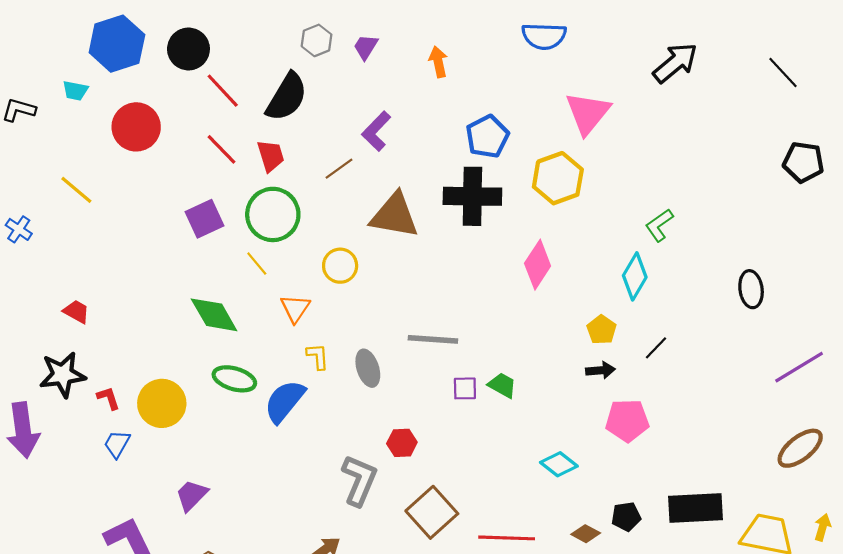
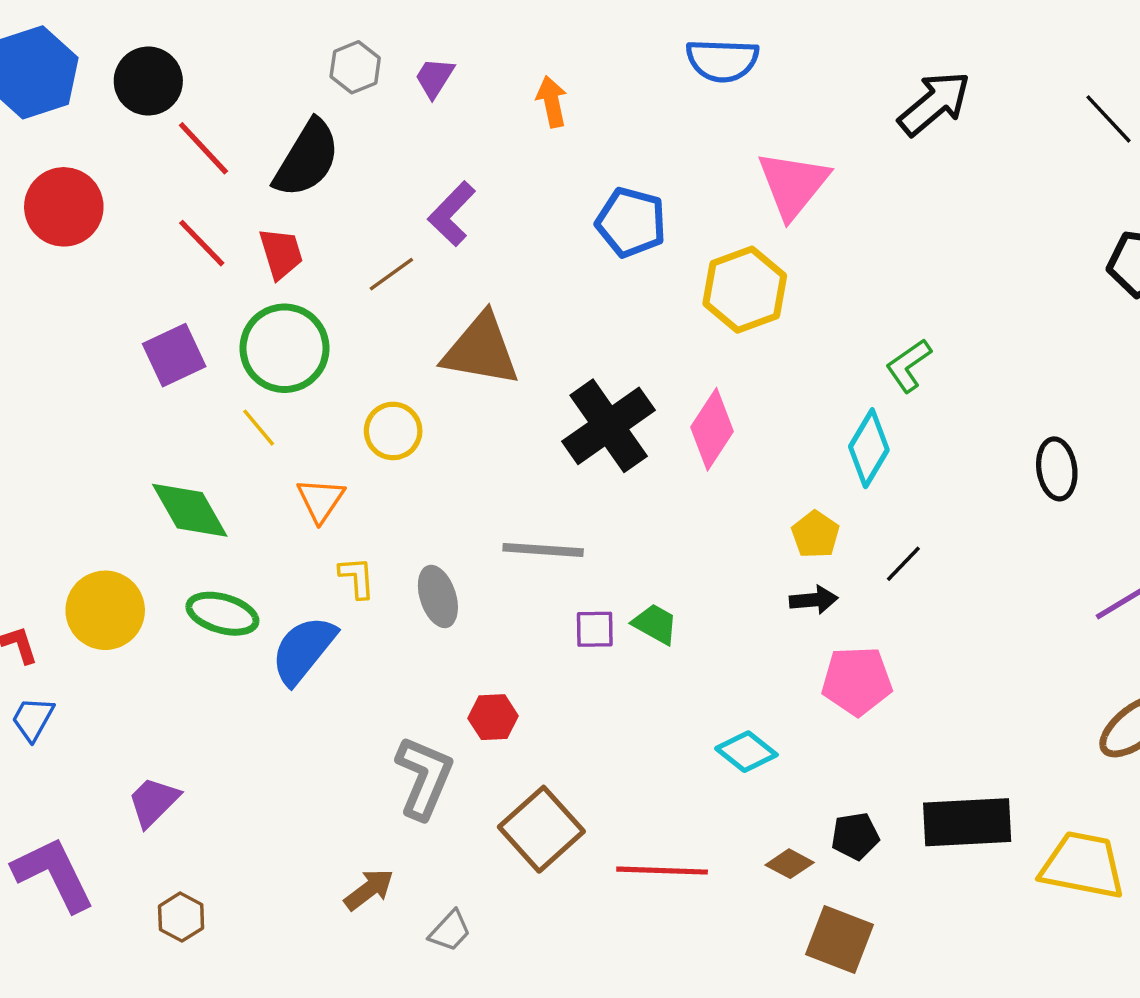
blue pentagon: (487, 137) -> (631, 222), turned -30
black cross: (472, 196) -> (609, 426), moved, turned -36
yellow circle: (162, 403) -> (105, 610), moved

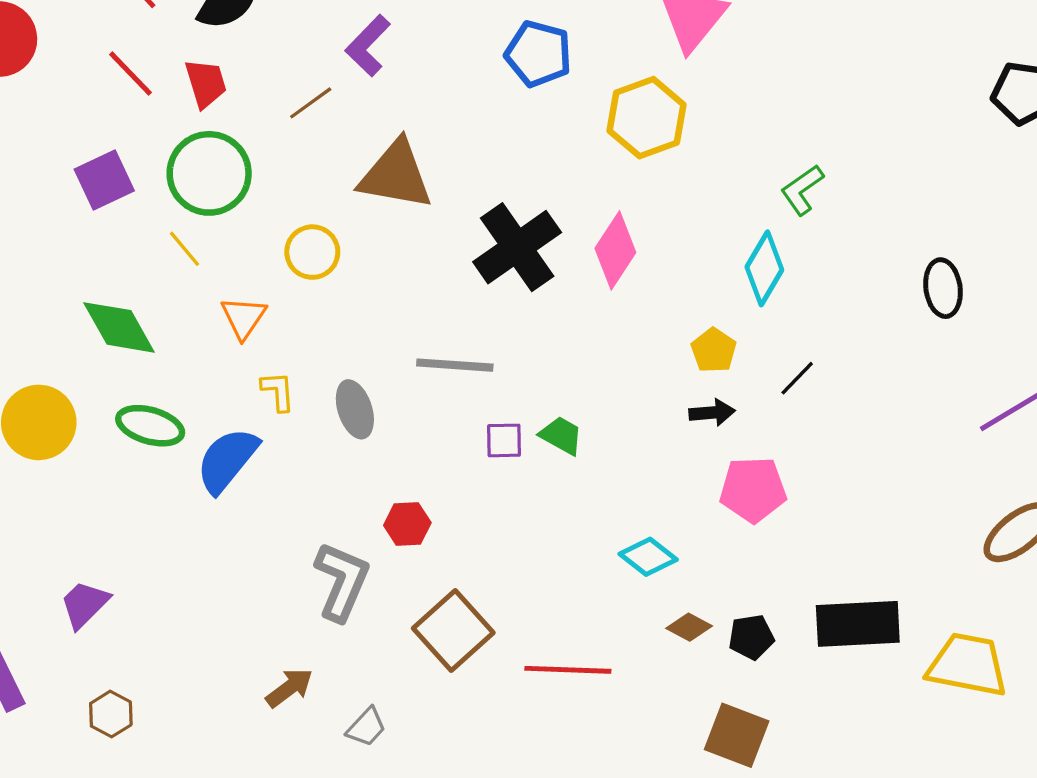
brown diamond: (790, 864) -> (689, 627), moved

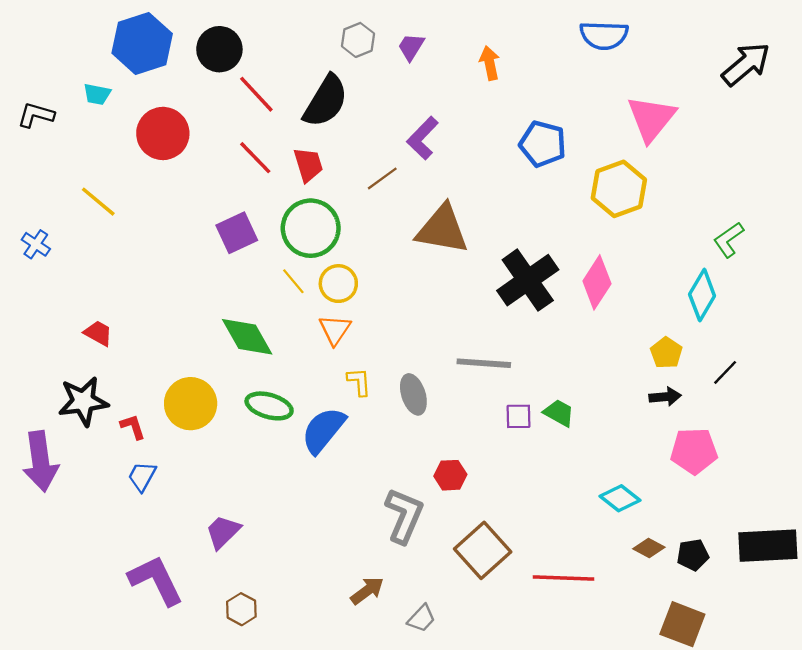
yellow circle: (312, 252) -> (338, 284), moved

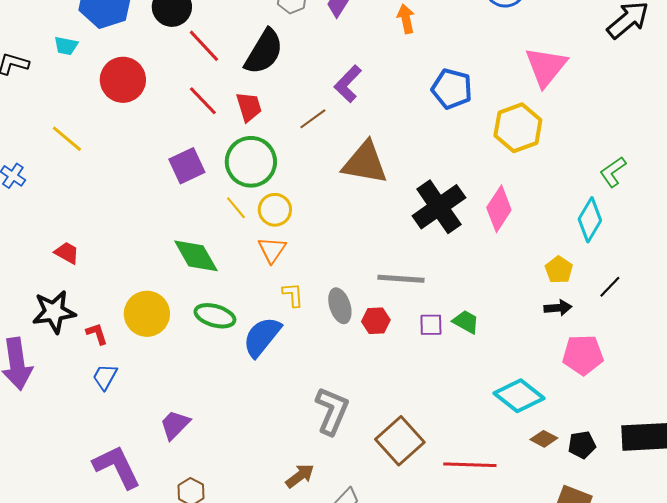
red hexagon: (450, 475) -> (376, 321), moved
cyan diamond: (620, 498) -> (519, 396), size x1.4

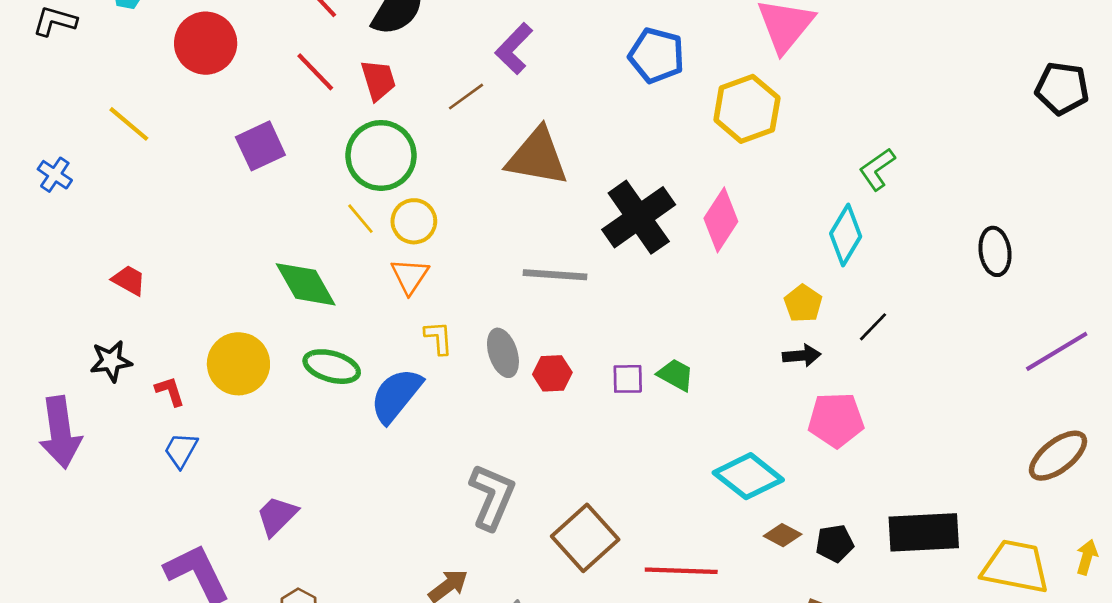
purple square: (187, 166) -> (260, 146), moved
gray line: (401, 279) -> (555, 275), moved
black star: (54, 312) -> (111, 361), size x0.7

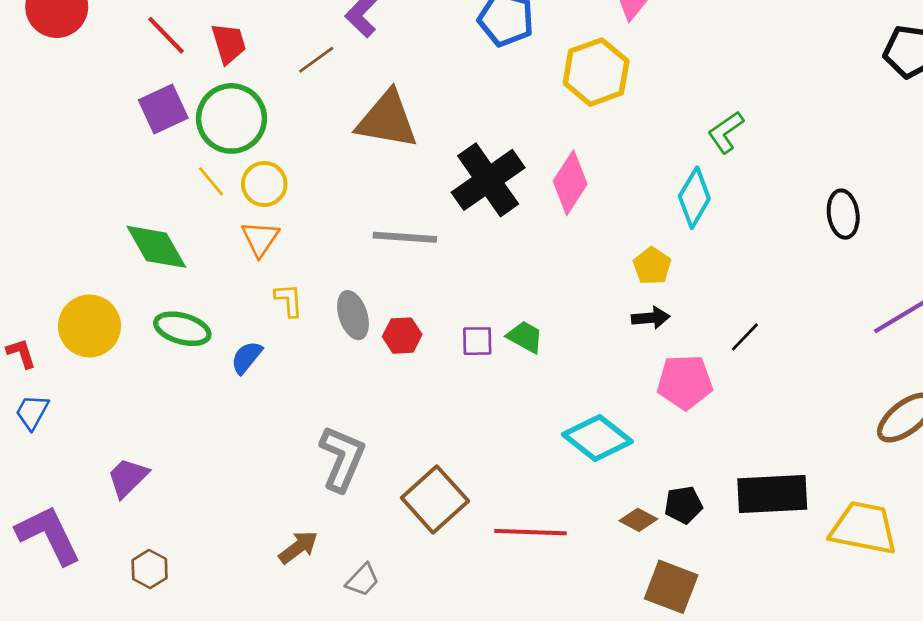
purple square: (260, 146) -> (163, 109), moved
black line: (873, 327) -> (745, 337), moved
blue semicircle: (396, 395) -> (247, 357), size x0.6
brown diamond: (783, 535) -> (638, 520), moved

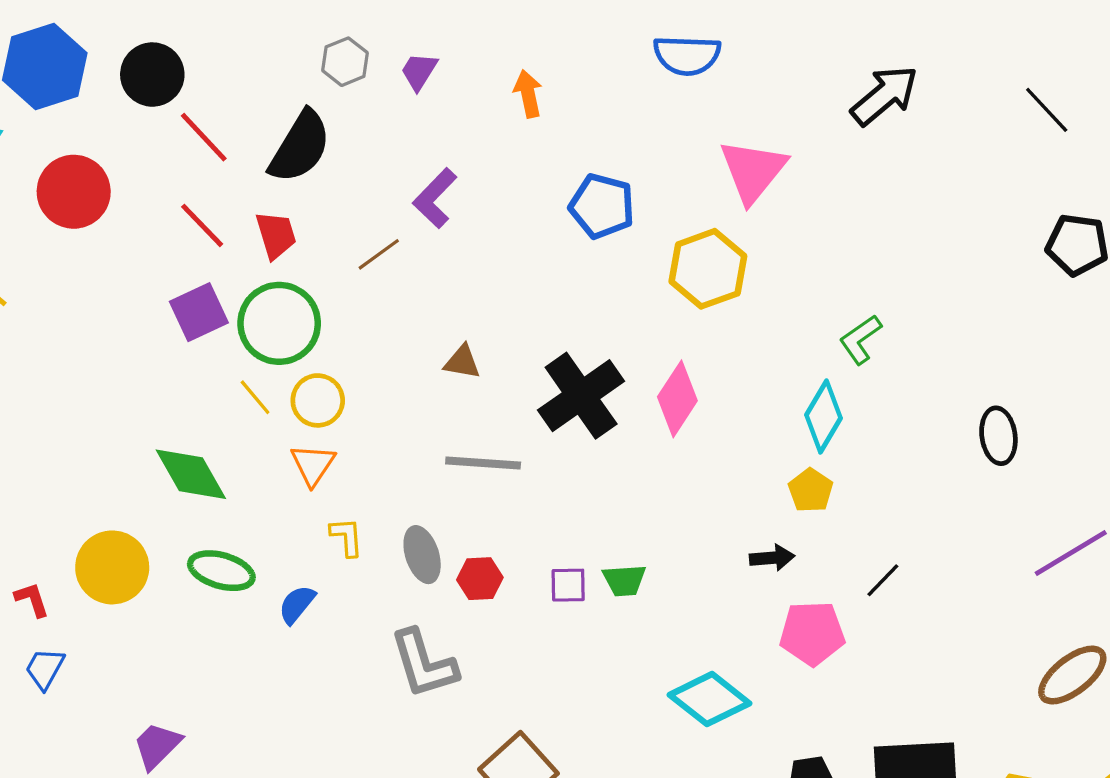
brown triangle: (387, 120) -> (462, 362), moved, size x0.5
yellow pentagon: (652, 266) -> (811, 490), moved
green trapezoid: (525, 337) -> (624, 580), turned 147
gray L-shape: (342, 458) -> (424, 664), moved, turned 140

